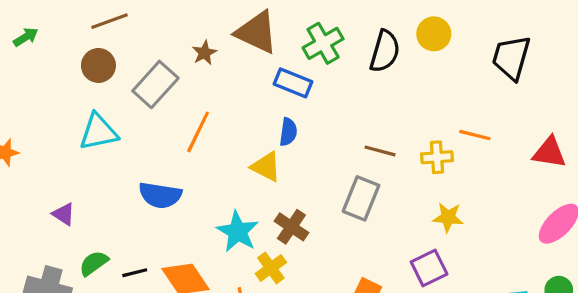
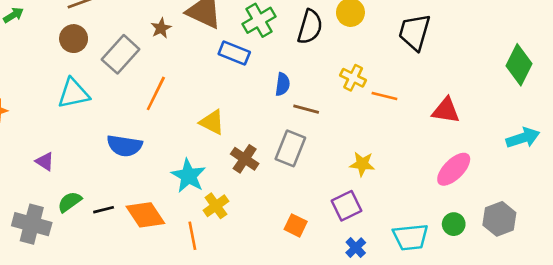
blue semicircle: (288, 132) -> (283, 84), moved
yellow cross: (437, 157) -> (353, 78), moved, turned 30
brown cross: (291, 227) -> (245, 159), moved

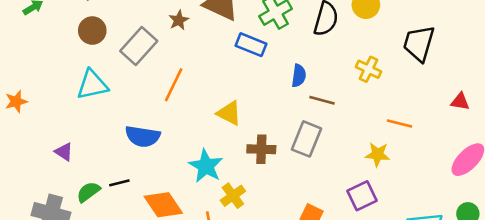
black trapezoid: (414, 32) -> (419, 43), moved
orange line: (384, 96) -> (399, 123), moved
red triangle: (446, 110) -> (460, 102), size x0.7
brown cross: (245, 159) -> (261, 149), turned -32
black line: (104, 210) -> (119, 183), moved

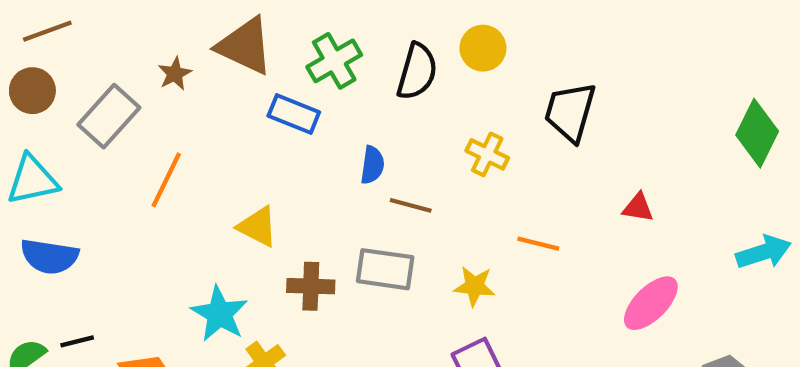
blue semicircle: (143, 136) -> (49, 256), moved
gray rectangle: (307, 139) -> (385, 269), turned 76
yellow star: (378, 154) -> (474, 286), moved

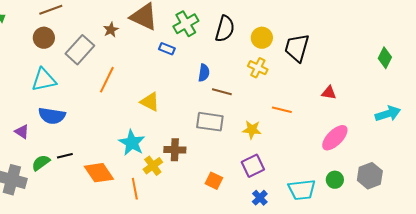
yellow circle: (483, 48) -> (262, 38), moved
blue rectangle: (294, 114) -> (167, 49), size x0.7
green diamond: (757, 133) -> (385, 58), size x0.7
brown cross: (311, 286) -> (175, 150), moved

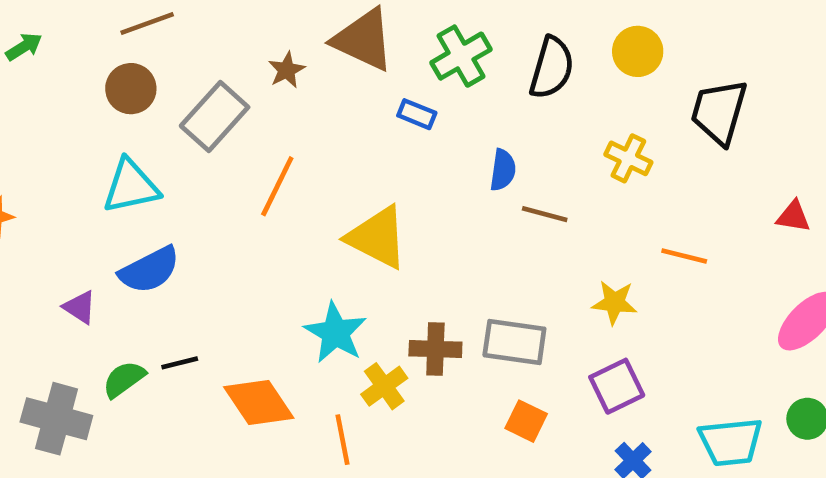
yellow circle: (262, 38) -> (638, 51), moved
yellow triangle: (150, 102) -> (377, 237), size x1.4
blue semicircle: (52, 116) -> (149, 270), turned -36
gray rectangle: (210, 122) -> (514, 342), moved

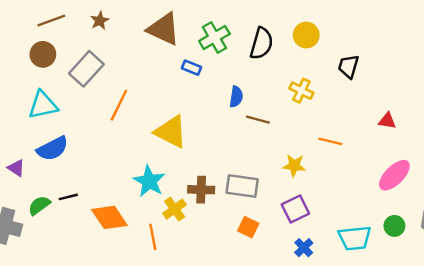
brown star: (287, 70) -> (100, 21), moved
black trapezoid: (719, 112) -> (349, 66), size x0.7

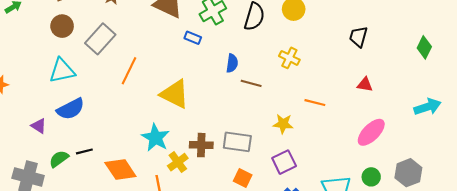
black trapezoid: (349, 66) -> (358, 37), moved

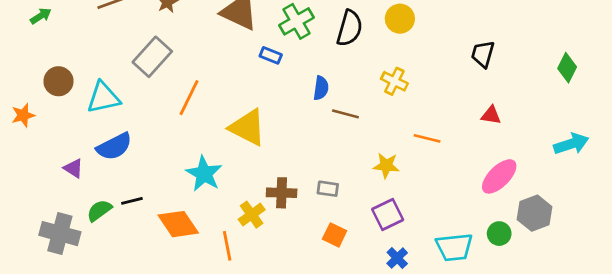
brown circle: (62, 26) -> (58, 81), moved
cyan star: (156, 138) -> (204, 174), moved
gray rectangle: (237, 142) -> (328, 189), size x0.6
gray hexagon: (408, 173) -> (535, 213), moved

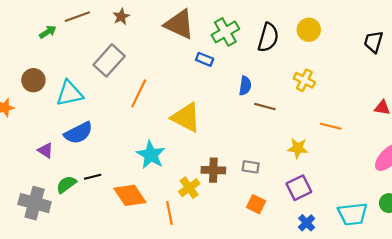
green arrow: (41, 16) -> (48, 32), moved
black trapezoid: (483, 54) -> (373, 42), moved

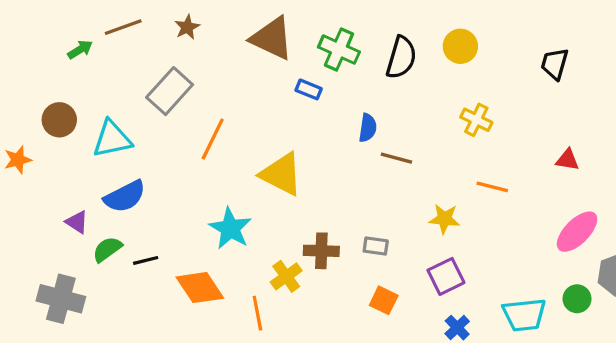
green cross: (225, 32) -> (339, 49), turned -36
yellow cross: (304, 80) -> (476, 120), moved
green semicircle: (66, 184) -> (107, 249), moved

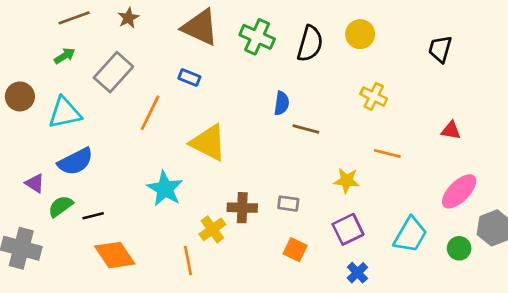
green arrow: (80, 49) -> (65, 56), moved
blue rectangle: (309, 89) -> (189, 77), moved
orange diamond: (200, 288) -> (115, 255), moved
cyan trapezoid: (524, 315) -> (410, 235), moved, turned -54

